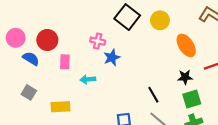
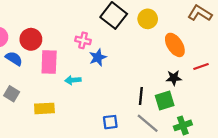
pink rectangle: (65, 62) -> (49, 62), size x1.5
black line: (153, 95) -> (141, 96), turned 35
green square: (192, 99) -> (165, 101), moved

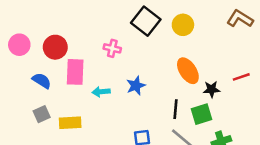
orange ellipse: (175, 45) -> (188, 71), moved
blue star: (98, 57) -> (136, 86), moved
blue semicircle: (14, 59) -> (42, 81), moved
gray square: (12, 94) -> (42, 114), moved, turned 35

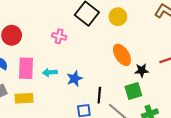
pink rectangle: (75, 72) -> (26, 68), moved
blue star: (136, 86) -> (75, 79), moved
black line: (176, 109) -> (99, 95), moved

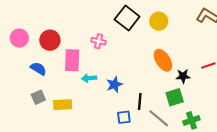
pink rectangle: (26, 68) -> (72, 60), moved

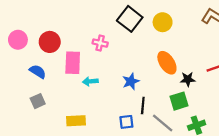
blue star: (114, 85) -> (131, 81), moved
yellow rectangle: (63, 105) -> (76, 121), moved

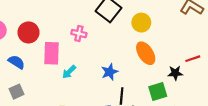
yellow circle: (163, 22) -> (141, 23), moved
black star: (188, 79) -> (175, 73), moved
cyan arrow: (90, 81) -> (69, 72), turned -40

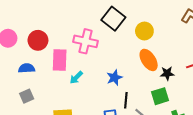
pink cross: (79, 34) -> (86, 41), size x1.6
blue semicircle: (16, 62) -> (27, 68), turned -35
black star: (175, 73) -> (167, 73), moved

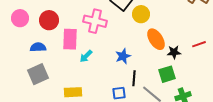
yellow circle: (144, 31) -> (141, 14), moved
gray square: (27, 96) -> (38, 74), size x1.5

